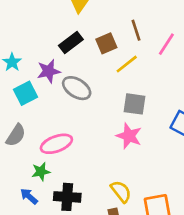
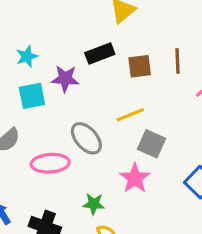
yellow line: (127, 64) -> (130, 115), moved
gray ellipse: (77, 88) -> (86, 138), moved
green star: (41, 172) -> (94, 204), moved

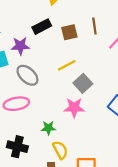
gray ellipse: (86, 138) -> (27, 75), moved
gray square: (152, 144) -> (83, 83), turned 30
pink star: (135, 178) -> (74, 108), turned -30

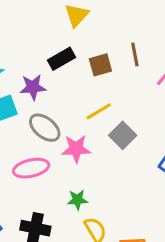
pink star: (74, 108) -> (76, 149), moved

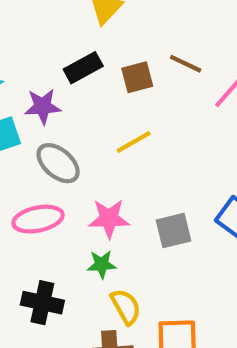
brown line: (135, 54) -> (186, 64), turned -55
gray square: (123, 135) -> (173, 230), moved, turned 30
pink star: (76, 149) -> (109, 219), moved

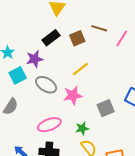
pink ellipse: (38, 219) -> (49, 125), moved
pink star: (109, 219) -> (73, 95), moved
green star: (102, 264) -> (82, 128), moved

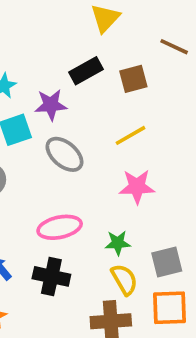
brown line: (99, 28) -> (174, 47), moved
pink star: (73, 95) -> (137, 187), moved
gray square: (106, 108) -> (167, 262), moved

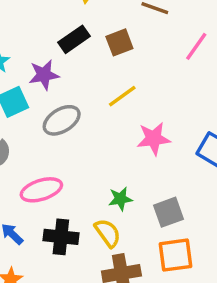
gray ellipse: (64, 154) -> (62, 120), turned -66
pink star: (137, 187) -> (154, 139), moved
pink ellipse: (60, 227) -> (41, 190), moved
yellow semicircle: (124, 280) -> (108, 233), moved

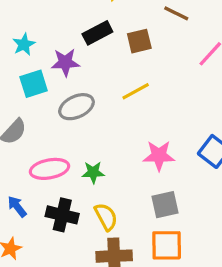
pink star: (154, 139) -> (159, 156), moved
green star: (120, 199) -> (93, 172), moved

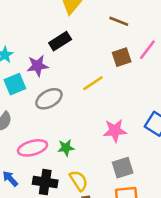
brown square: (139, 41) -> (122, 57), moved

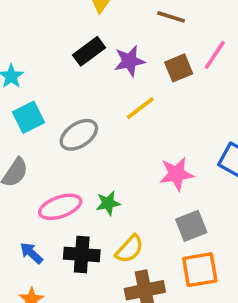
purple star: (38, 66) -> (130, 61), moved
yellow semicircle: (79, 181) -> (129, 249), turned 80

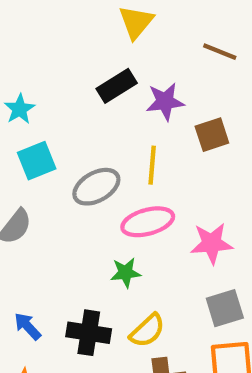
brown square: (179, 68) -> (212, 135), moved
yellow line: (140, 108) -> (152, 165), moved, turned -52
pink ellipse: (60, 207) -> (148, 222), moved

